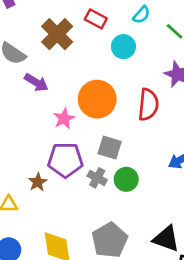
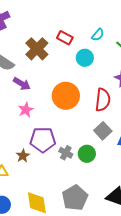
pink star: (64, 118) -> (26, 110), moved
gray square: (110, 148) -> (103, 131), moved, turned 30

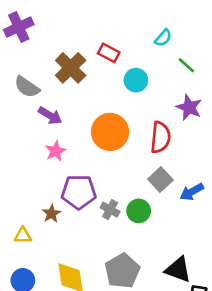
cyan semicircle: (98, 35) -> (163, 38), moved

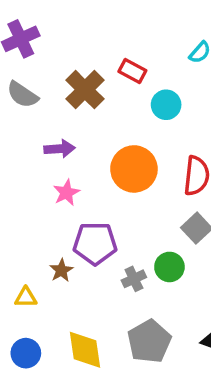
gray semicircle: (27, 87) -> (22, 95), moved
purple arrow: (50, 116) -> (60, 149), turned -35
gray cross: (110, 210) -> (134, 279), moved, turned 36

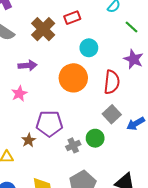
red rectangle: (132, 71) -> (72, 18), turned -49
cyan circle: (166, 105) -> (89, 48), moved
pink star: (66, 193) -> (19, 94), moved

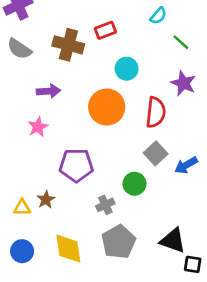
brown cross: (43, 29) -> (68, 45), turned -30
brown star: (29, 140) -> (46, 200), moved
gray cross: (73, 145) -> (105, 205), moved

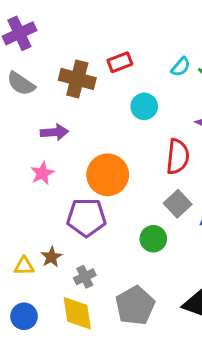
cyan semicircle: (158, 16) -> (181, 67), moved
orange circle: (107, 107) -> (108, 175), moved
gray cross: (105, 205) -> (85, 277), moved

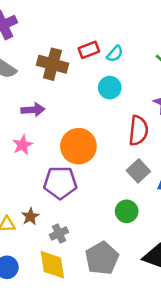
cyan semicircle: (181, 67) -> (115, 54), moved
green circle: (153, 239) -> (127, 211), moved

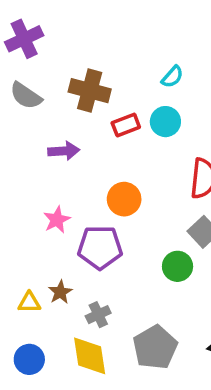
red rectangle: (89, 50) -> (126, 125), moved
pink star: (22, 145) -> (57, 220), moved
orange circle: (78, 146) -> (124, 199), size x0.7
green circle: (127, 211) -> (178, 266), moved

